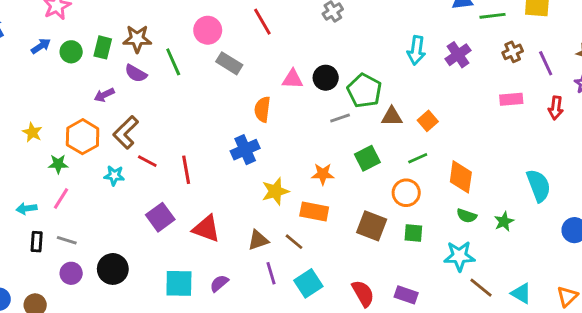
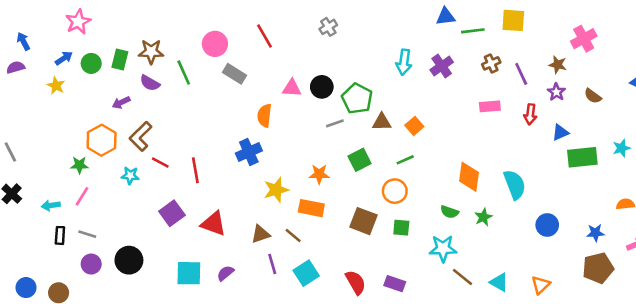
yellow star: (32, 132) -> (56, 86), moved
orange diamond: (461, 177) -> (469, 177), moved

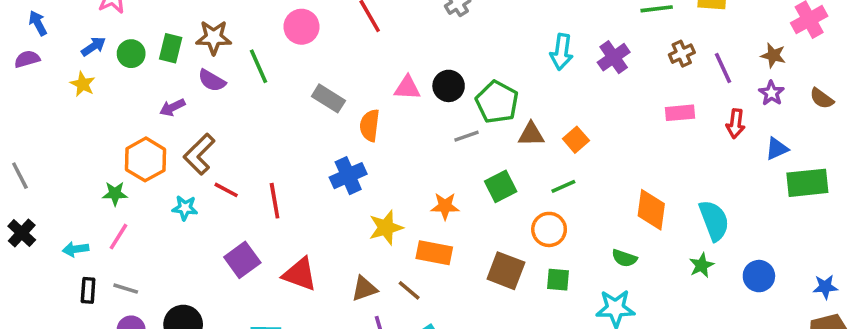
gray rectangle: (234, 74) -> (328, 98), moved
green star: (483, 217) -> (702, 265), moved

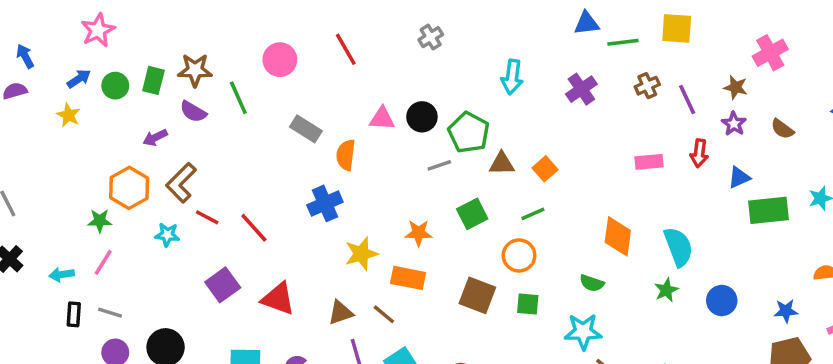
cyan arrow: (562, 52) -> (512, 77), moved
pink rectangle: (680, 113) -> (649, 162), moved
red line: (275, 201) -> (254, 228), turned -32

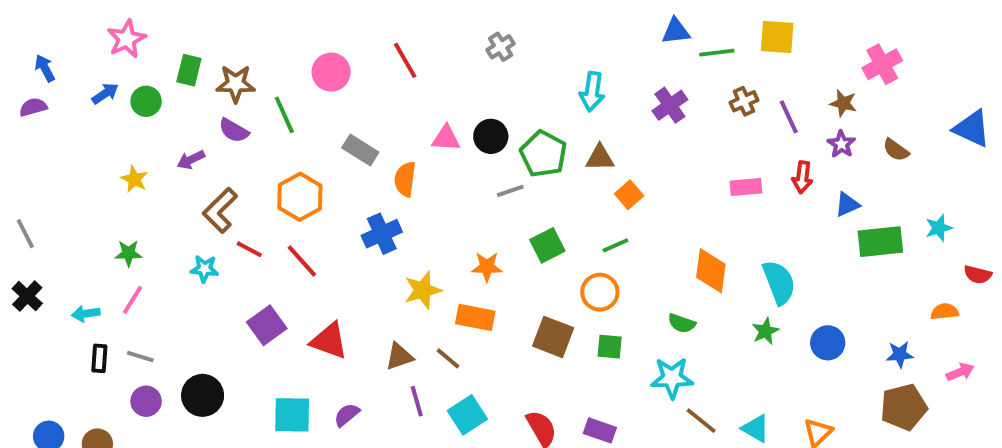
green rectangle: (153, 80) -> (189, 70), moved
yellow star: (68, 115) -> (134, 179), moved
brown triangle: (502, 164) -> (600, 158), moved
orange hexagon: (129, 188) -> (300, 197), moved

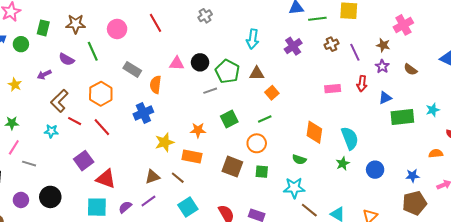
brown star: (236, 84) -> (76, 24), moved
red triangle: (329, 341) -> (106, 179), moved
gray line: (140, 356) -> (29, 164), moved
purple line: (417, 401) -> (148, 201), moved, turned 70

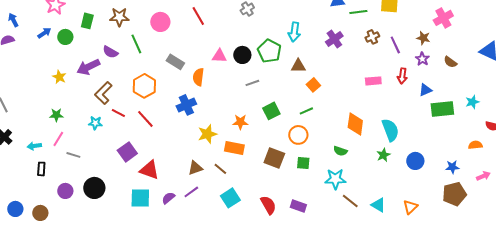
green pentagon: (227, 71) -> (269, 51), moved
purple arrow: (44, 75) -> (88, 67), size x1.6

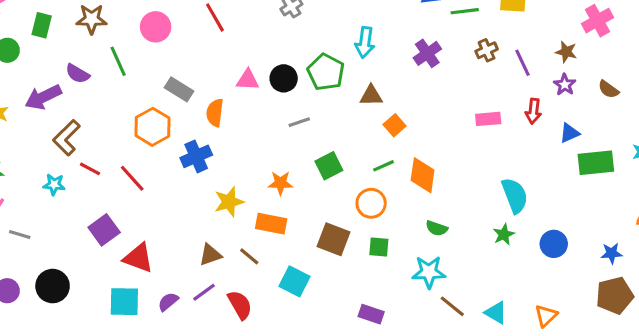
orange hexagon: (144, 86) -> (152, 127), moved
orange diamond: (355, 124) -> (423, 175), moved
cyan square: (230, 198) -> (295, 281), moved, turned -30
red semicircle: (268, 205) -> (240, 305), moved

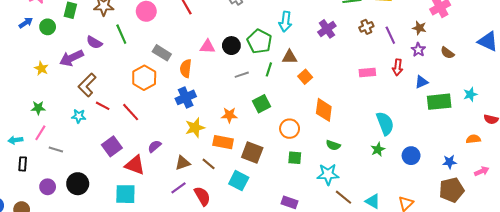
blue cross: (196, 156) -> (186, 97), moved
green line: (384, 166) -> (269, 69), moved, turned -48
brown square: (334, 239) -> (252, 153), moved
purple semicircle: (168, 302) -> (155, 146), moved

